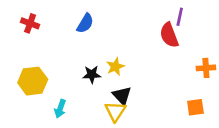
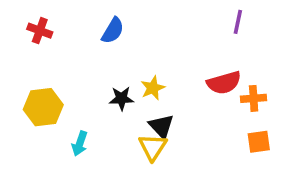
red semicircle: (169, 35) -> (224, 83), moved, turned -85
orange cross: (206, 68) -> (254, 98), moved

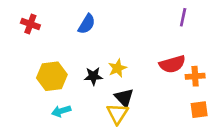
yellow hexagon: (43, 107) -> (52, 76), moved
cyan arrow: (80, 144) -> (61, 111), turned 54

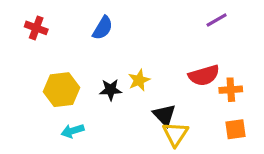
purple line: (183, 17) -> (217, 20), turned 48
black triangle: (124, 98) -> (164, 115), moved
yellow triangle: (117, 114) -> (175, 134), moved

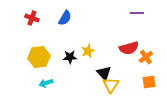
purple line: (217, 20) -> (137, 13), turned 32
red cross: (36, 28) -> (32, 18), moved
orange cross: (231, 90) -> (146, 57), turned -32

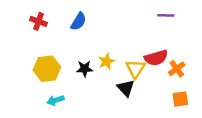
yellow triangle: (111, 85) -> (135, 69), moved

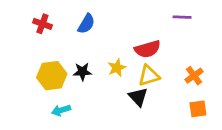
red semicircle: (156, 58) -> (147, 49), moved
black star: (85, 69) -> (82, 72), moved
yellow triangle: (135, 69) -> (149, 76), turned 40

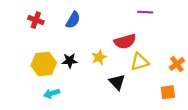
purple line: (182, 17) -> (145, 12), moved
yellow triangle: (149, 76) -> (140, 62), moved
orange cross: (194, 76) -> (177, 64), moved

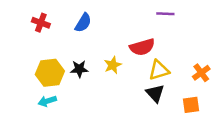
black triangle: (117, 82) -> (155, 93), moved
cyan arrow: (52, 93) -> (47, 101), moved

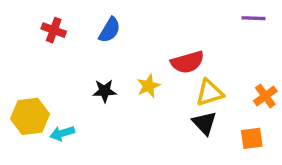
purple line: (165, 14) -> (253, 18), moved
yellow hexagon: (50, 73) -> (30, 116), moved

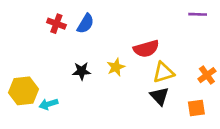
red cross: (54, 30) -> (56, 24), moved

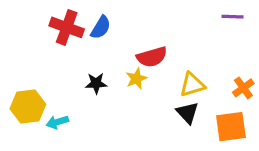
red cross: (56, 24) -> (67, 27), size x1.5
red semicircle: (146, 49) -> (152, 57), moved
orange square: (196, 108) -> (231, 127), size x1.5

